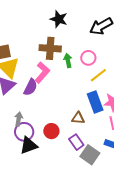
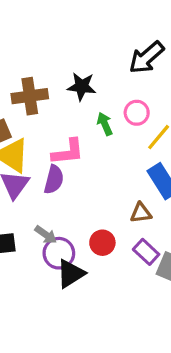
black star: (59, 19) -> (82, 86), moved
brown cross: (50, 48) -> (30, 96), moved
pink L-shape: (42, 73) -> (68, 152), turned 55
gray arrow: (19, 119) -> (46, 235), turned 128

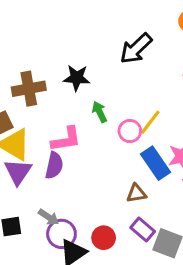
pink circle: (137, 113) -> (130, 131), moved
red circle: (102, 243) -> (104, 238), moved

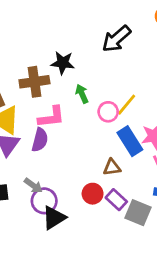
brown cross: (29, 89) -> (34, 82), moved
red circle: (104, 238) -> (93, 194), moved

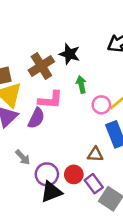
brown cross: (34, 82) -> (41, 66), turned -35
purple circle: (44, 201) -> (47, 174), moved
black triangle: (54, 218) -> (51, 192), moved

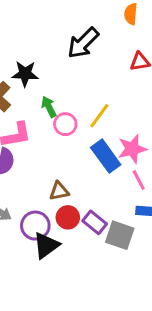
pink circle: (101, 105) -> (65, 124), moved
brown triangle: (95, 154) -> (59, 191), moved

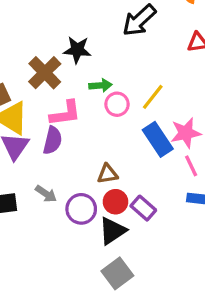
green arrow: (49, 107) -> (100, 85), turned 110
gray square: (120, 235) -> (117, 273), moved, turned 32
black triangle: (46, 245) -> (112, 231), moved

